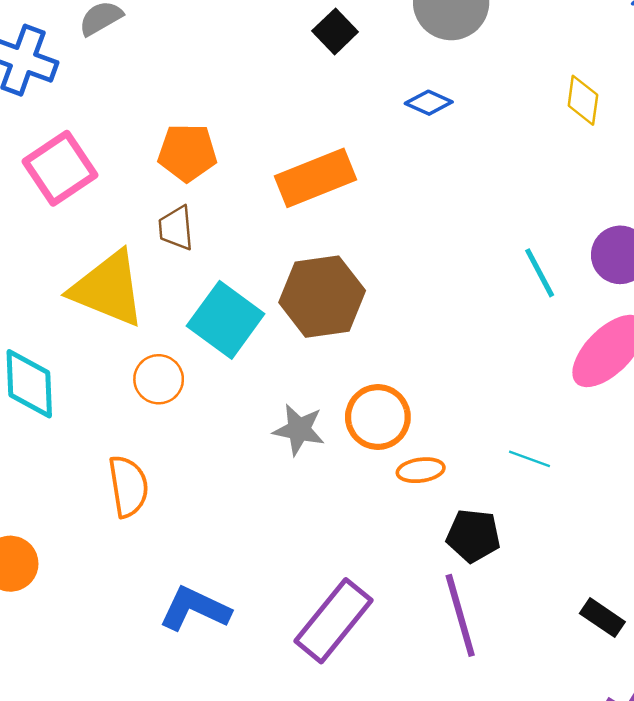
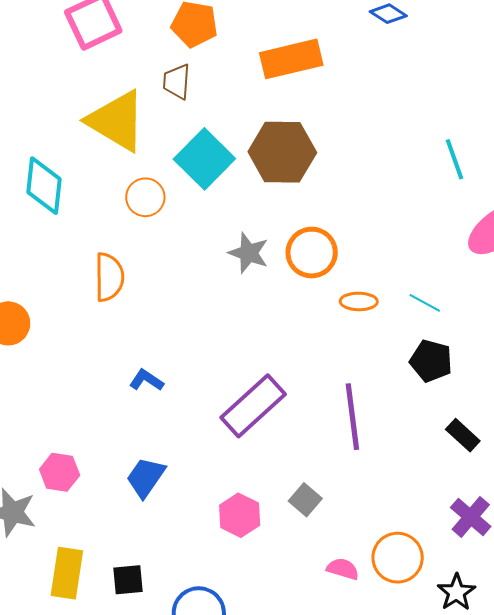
orange ellipse: (421, 470) -> (359, 301), moved
black pentagon: (473, 536) -> (431, 361), moved
blue L-shape: (195, 609) -> (146, 380), size x0.6

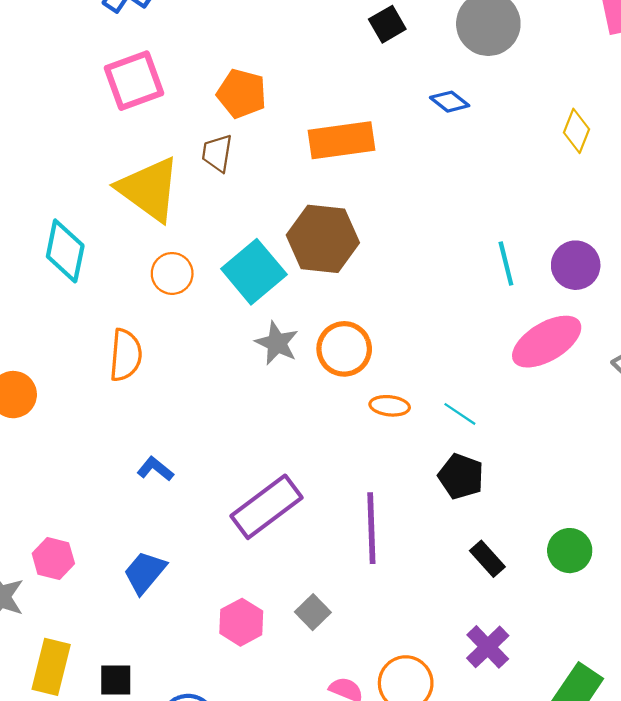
cyan square: (204, 159) -> (254, 272), moved

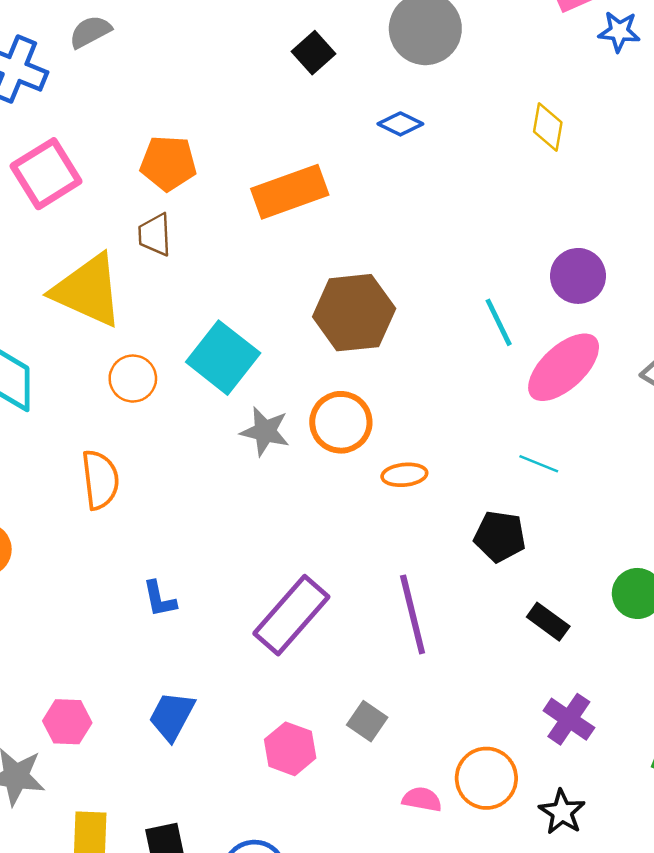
brown hexagon: (323, 239) -> (354, 313), moved
cyan line: (506, 264) -> (499, 322), moved
cyan line: (460, 414) -> (539, 464), moved
blue L-shape: (155, 469) -> (159, 599), turned -129

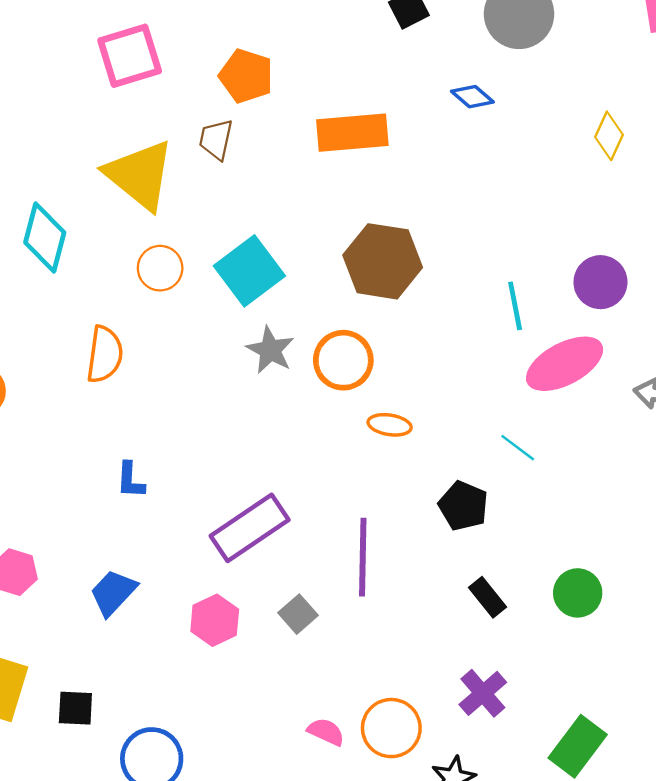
gray square: (367, 721) -> (298, 614), moved
pink hexagon: (290, 749) -> (215, 620), moved

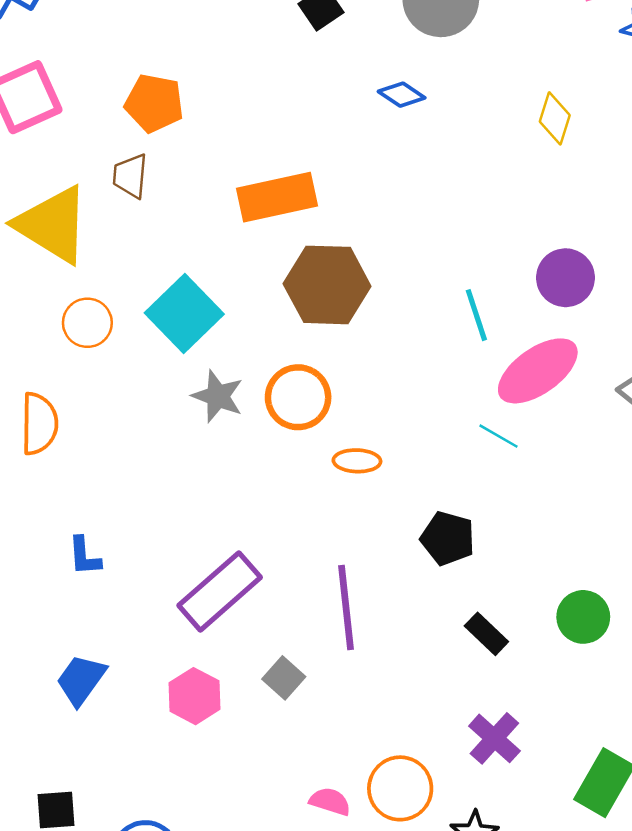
orange rectangle: (352, 133) -> (277, 197), moved
cyan line: (518, 448) -> (498, 436), moved

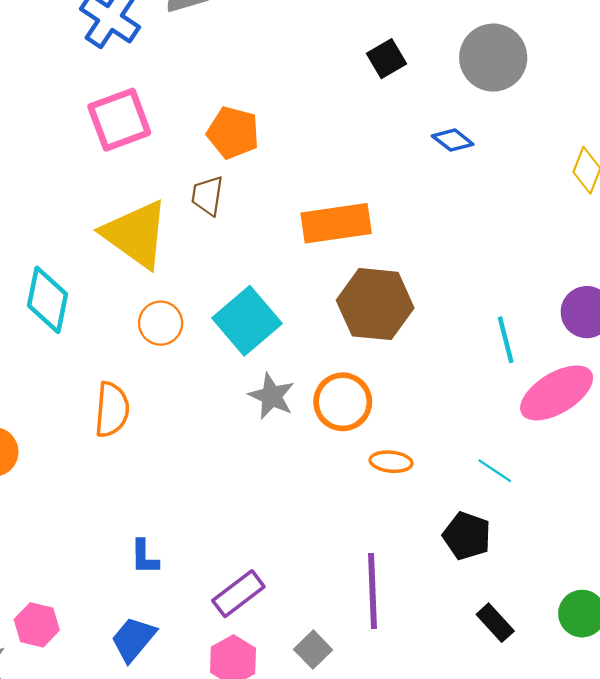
cyan line: (498, 436) -> (495, 471), moved
blue L-shape: (84, 556) -> (144, 557), moved
purple rectangle: (220, 591) -> (238, 594), moved, size x0.7

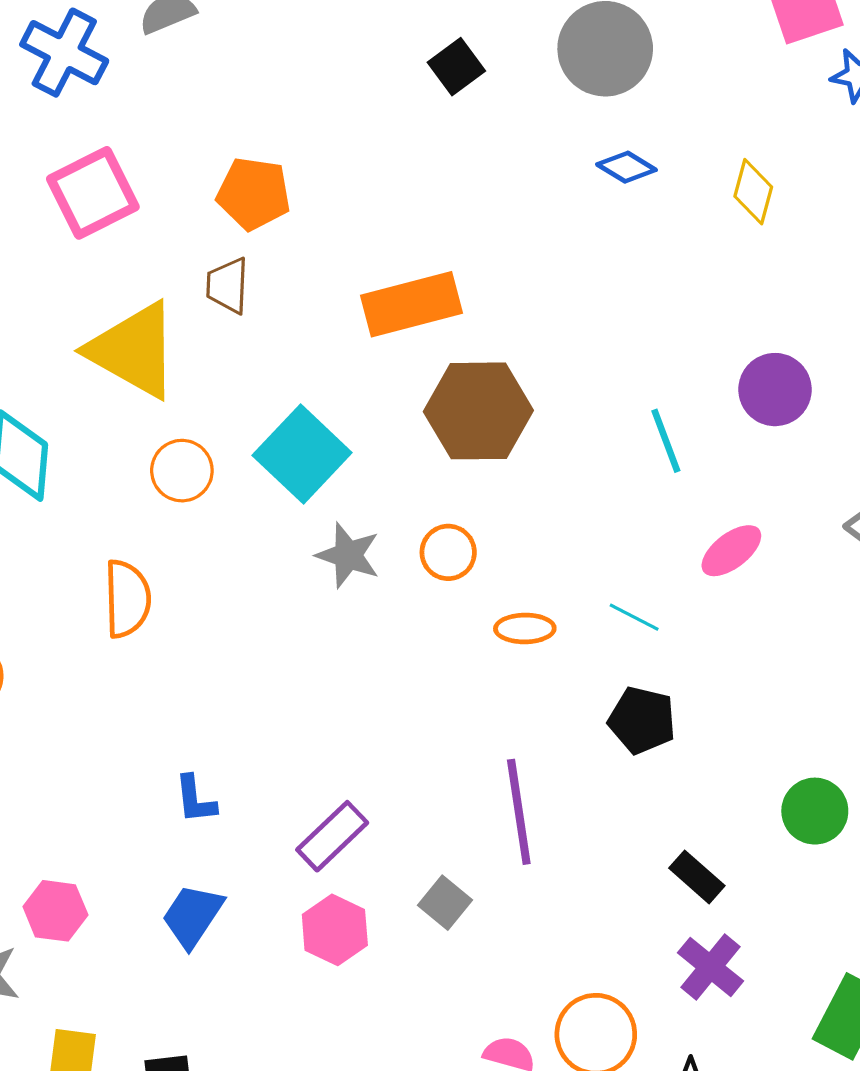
blue diamond: (453, 140) -> (626, 167), moved
pink ellipse: (557, 393) -> (731, 551), moved, size x0.6
orange circle: (343, 402) -> (448, 552), size x0.7
cyan line: (495, 471) -> (634, 617), moved
black rectangle: (495, 623) -> (697, 877), moved

